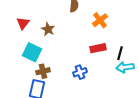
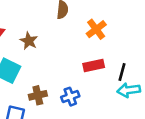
brown cross: (43, 71) -> (38, 95), moved

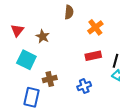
blue cross: (70, 97) -> (84, 86), moved

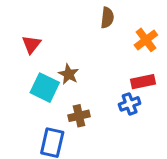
brown star: (43, 36) -> (69, 74), moved
blue cross: (84, 86) -> (130, 104), moved

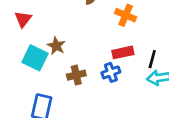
orange cross: (146, 40) -> (126, 15), turned -30
brown cross: (79, 116) -> (76, 75), moved

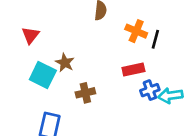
black line: (152, 59) -> (155, 39), moved
blue cross: (111, 72) -> (150, 90), moved

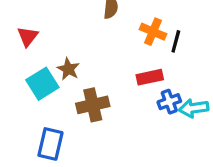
cyan square: (43, 75) -> (42, 84), turned 32
brown cross: (85, 93) -> (93, 105), size x1.4

